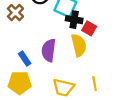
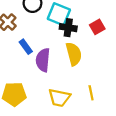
red square: (89, 28) -> (97, 27), moved, turned 32
blue rectangle: (25, 59) -> (26, 47), moved

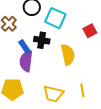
black cross: (68, 28) -> (42, 40), moved
purple semicircle: (43, 60) -> (26, 61), moved

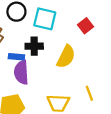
blue rectangle: (24, 47) -> (16, 57), turned -40
yellow semicircle: (68, 55) -> (66, 57), turned 50

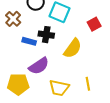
purple semicircle: (21, 72) -> (39, 66), moved, turned -130

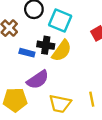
yellow semicircle: (73, 48) -> (62, 51), moved

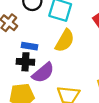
black cross: (46, 45) -> (25, 62), moved

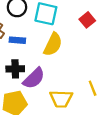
blue rectangle: (29, 46) -> (17, 40), moved

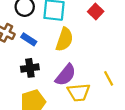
blue rectangle: (17, 40) -> (29, 39), turned 35
purple semicircle: (34, 78) -> (66, 75), moved

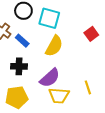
red square: (96, 11) -> (91, 34), moved

